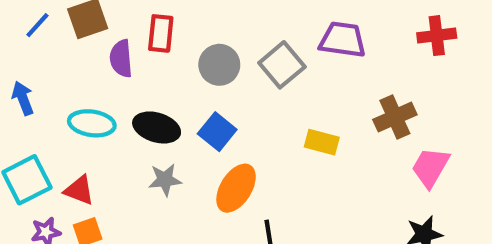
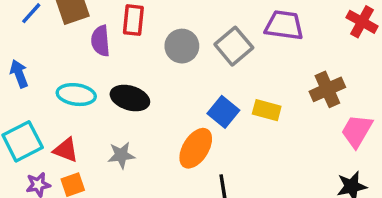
red cross: (437, 36) -> (362, 22), turned 36
blue square: (217, 132) -> (223, 112), moved
gray star: (165, 180) -> (121, 155), moved

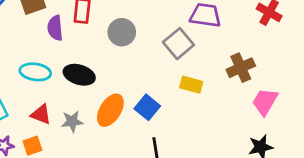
gray square: (234, 46) -> (178, 44), moved
blue square: (223, 112) -> (147, 107), moved
orange ellipse: (196, 148) -> (110, 110), moved
red triangle: (66, 150) -> (41, 114), moved

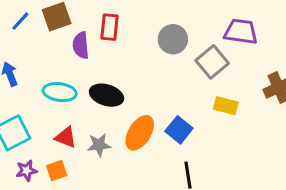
gray circle: (122, 32) -> (173, 39), moved

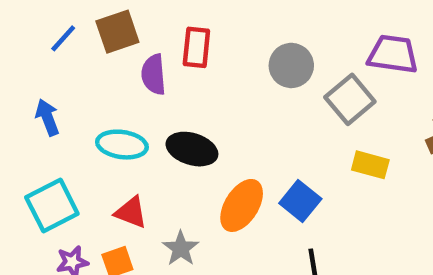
gray star: (99, 145) -> (181, 248), moved, turned -30

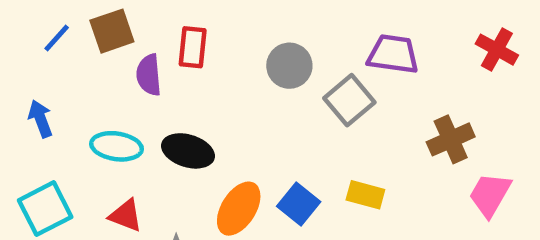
yellow rectangle: (370, 165) -> (365, 195), moved

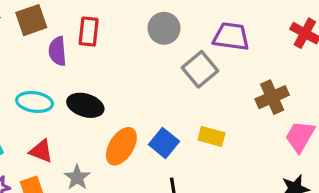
gray circle: (289, 66) -> (164, 28), moved

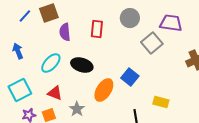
red rectangle: (89, 32) -> (97, 29), moved
cyan ellipse: (35, 102) -> (51, 63), turned -55
yellow rectangle: (211, 136) -> (161, 102), moved
blue square: (164, 143) -> (130, 77), moved

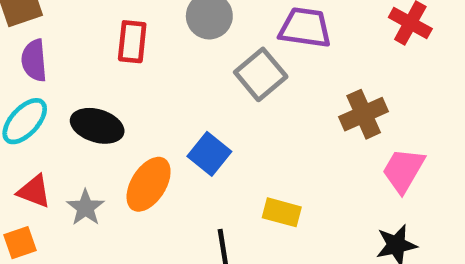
purple semicircle: (65, 32) -> (34, 60), moved
gray star: (77, 109) -> (85, 208), moved

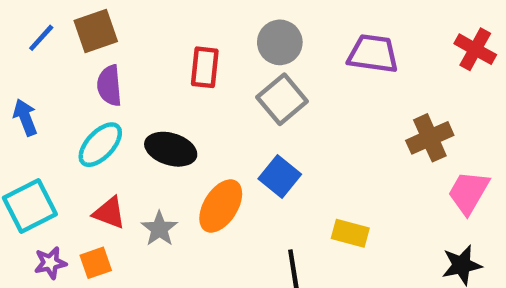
gray square: (261, 74) -> (282, 99), moved

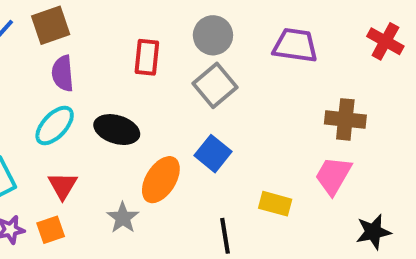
brown cross: (430, 138) -> (345, 119), turned 30
pink trapezoid: (468, 192) -> (333, 176), moved
red triangle: (109, 213) -> (63, 186), turned 40
gray star: (159, 229) -> (123, 218), moved

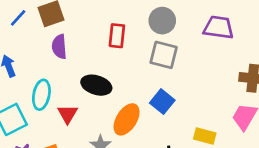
gray square: (215, 85) -> (164, 55), turned -36
cyan ellipse: (55, 126) -> (41, 95), moved, turned -32
red triangle: (63, 186) -> (68, 114), moved

